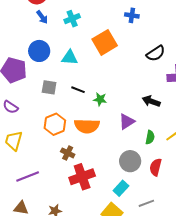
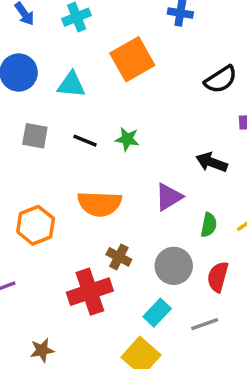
green star: (100, 99) -> (127, 139), moved
orange hexagon: (55, 124) -> (36, 225), moved
brown cross: (68, 153) -> (119, 257), moved
gray line: (146, 203) -> (205, 324), moved

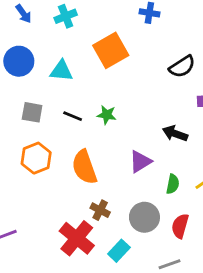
orange semicircle: (100, 204) -> (84, 167), turned 68
orange hexagon: (36, 225) -> (36, 158), moved
red cross: (90, 292) -> (77, 238), turned -32
cyan rectangle: (157, 313) -> (119, 251), moved

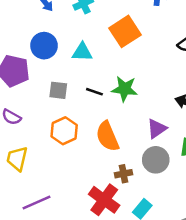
green star: (107, 115) -> (125, 89), size x1.5
brown cross: (100, 210) -> (124, 174), turned -35
gray circle: (144, 217) -> (156, 160), moved

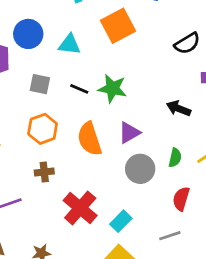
purple triangle: (157, 129) -> (129, 133), moved
brown cross: (124, 174) -> (44, 172), moved

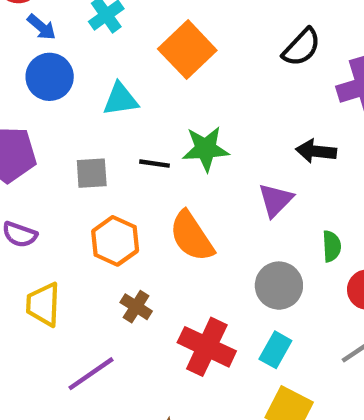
blue circle: (28, 34) -> (50, 77), moved
purple triangle: (129, 133) -> (275, 200), moved
green semicircle: (175, 158) -> (332, 246), moved
gray circle: (140, 169) -> (279, 286), moved
brown cross: (44, 172) -> (136, 307), turned -36

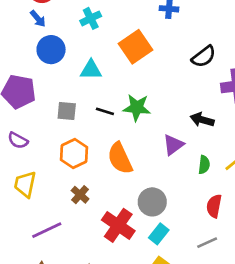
blue arrow: (42, 27) -> (38, 19), moved
green semicircle: (332, 246) -> (204, 165), moved
gray circle: (279, 286) -> (152, 202), moved

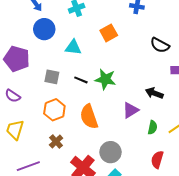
orange square: (136, 47) -> (109, 33), size x0.7
black semicircle: (204, 57) -> (160, 45), turned 60

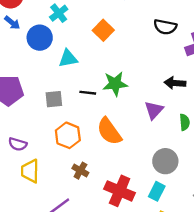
blue circle: (44, 29) -> (40, 38), moved
purple semicircle: (13, 96) -> (18, 144), moved
gray circle: (111, 152) -> (165, 161), moved

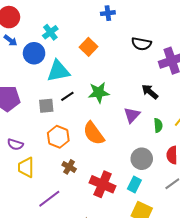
cyan triangle: (68, 59) -> (58, 71), size x1.4
black arrow: (175, 83) -> (150, 92), turned 36
black line: (88, 93) -> (67, 96), moved, turned -40

